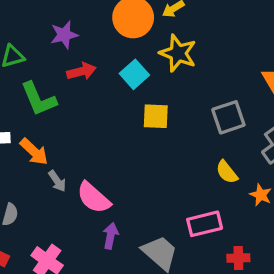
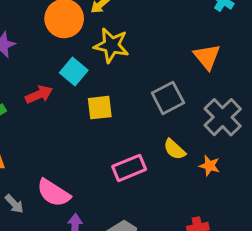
red arrow: (81, 71) -> (39, 94), moved
gray arrow: (57, 181) -> (14, 204), moved
pink rectangle: (205, 224) -> (129, 168), moved

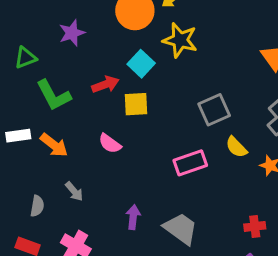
gray square: (168, 98) -> (214, 110), moved
yellow square: (100, 108) -> (136, 104), moved
pink semicircle: (54, 193) -> (110, 143), moved, size x0.7

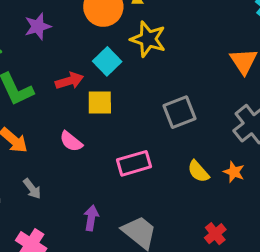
yellow semicircle: (236, 147) -> (198, 171), moved
pink rectangle: (190, 163) -> (134, 163), moved
red cross: (255, 226) -> (215, 234), turned -35

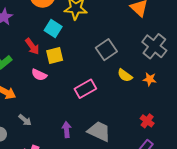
red arrow: (69, 81) -> (32, 46), turned 84
pink semicircle: (71, 141) -> (39, 75), moved
yellow semicircle: (198, 171) -> (125, 75), moved

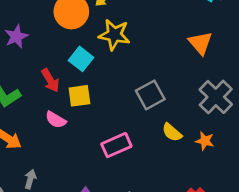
gray arrow: (25, 120) -> (30, 179), turned -120

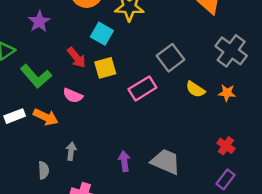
pink semicircle: (56, 120) -> (73, 96), moved
pink rectangle: (116, 145) -> (142, 88), moved

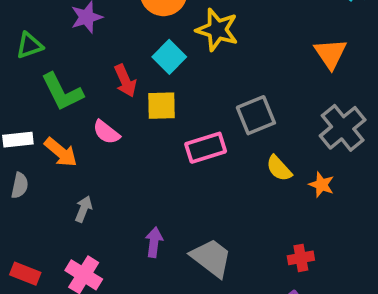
red cross: (226, 146) -> (301, 258), turned 30
gray semicircle: (43, 170) -> (20, 185), moved

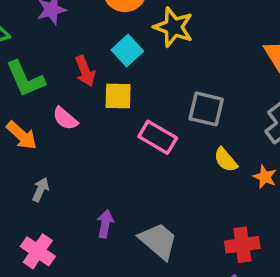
gray square: (256, 115) -> (206, 109), turned 33
pink rectangle: (206, 148) -> (158, 137), turned 45
red cross: (301, 258) -> (242, 245), size x1.4

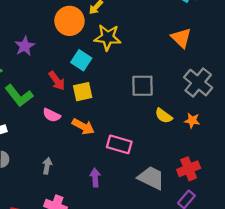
orange arrow: (22, 135) -> (83, 127), moved
pink rectangle: (158, 137) -> (119, 144), moved
gray trapezoid: (158, 241) -> (151, 178), moved

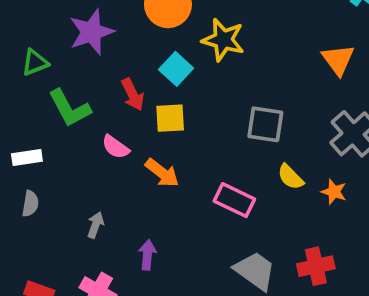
purple star: (25, 46) -> (91, 32), size x1.4
pink rectangle: (119, 144) -> (234, 200), moved
purple arrow: (95, 178) -> (147, 255), moved

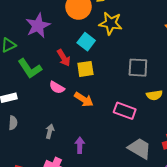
yellow semicircle: (291, 177) -> (154, 95), turned -49

